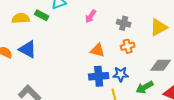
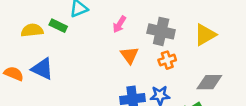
gray cross: (124, 23) -> (161, 31), size x1.5
orange triangle: (98, 50) -> (129, 55), moved, turned 42

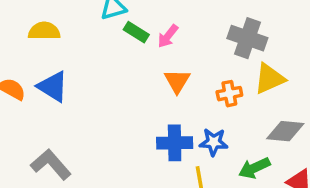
green rectangle: (58, 26) -> (136, 32), moved
gray cross: (161, 31) -> (247, 38), moved
yellow triangle: (205, 35) -> (269, 79), moved

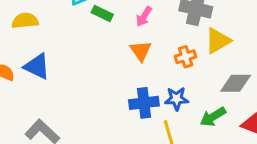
pink arrow: (168, 36) -> (144, 17), moved

